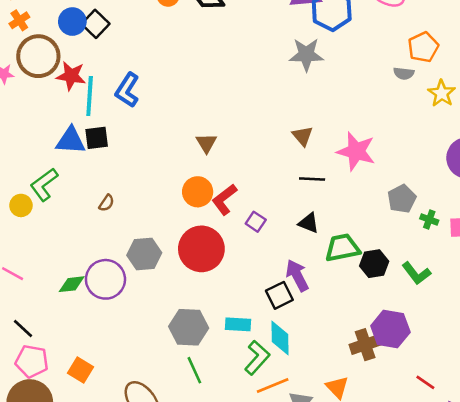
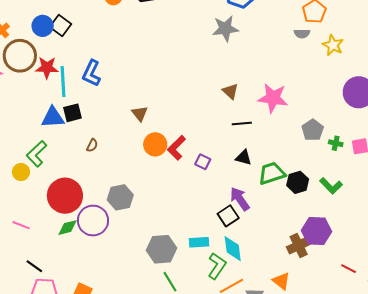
brown triangle: (206, 143) -> (140, 114), moved
brown semicircle: (106, 203) -> (92, 145), moved
red circle: (201, 249) -> (65, 196), moved

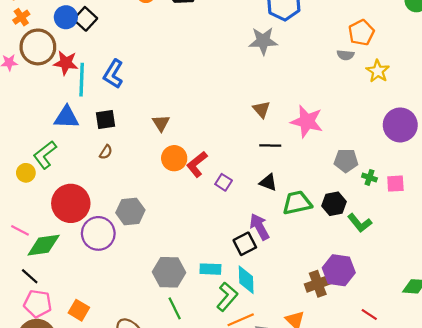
black square: (72, 113) -> (106, 119), moved
gray pentagon: (313, 130) -> (346, 161), turned 30
black hexagon: (298, 182) -> (334, 204), moved
green diamond: (67, 228) -> (44, 245), moved, size x1.5

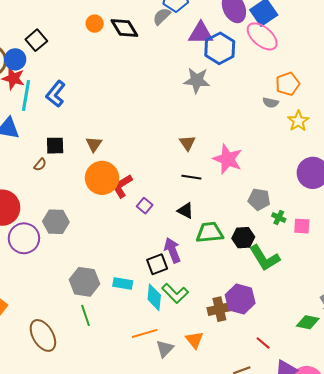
blue circle: (66, 17) -> (15, 59), moved
black square: (106, 119) -> (55, 146), moved
orange circle: (174, 158) -> (102, 178), size x1.4
green L-shape: (360, 223) -> (265, 258), size x1.4
green L-shape: (227, 297) -> (175, 293), moved, turned 88

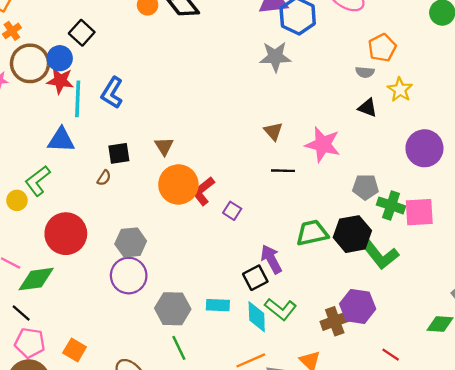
black triangle: (185, 211) -> (368, 108), moved
green cross: (279, 217) -> (391, 205), size x1.6
pink square: (302, 226) -> (419, 212), size x1.5
purple circle: (24, 238) -> (129, 276), moved
black hexagon: (243, 238) -> (352, 234), size x1.4

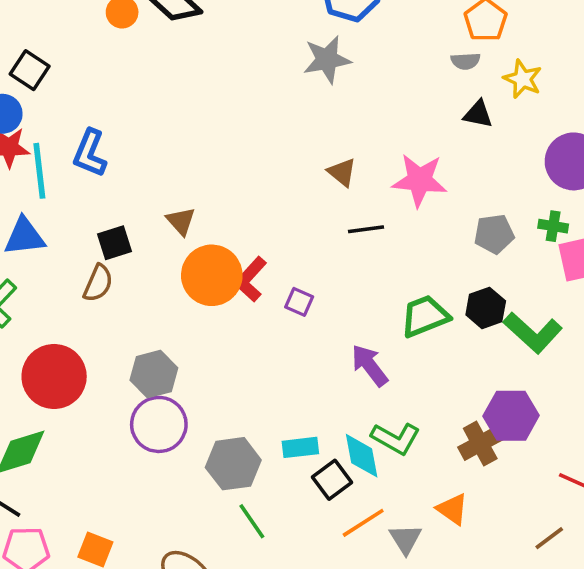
brown semicircle: (104, 178) -> (98, 283), size x1.5
green cross: (391, 205) -> (553, 226), moved, size x0.7
black hexagon: (352, 234) -> (486, 308), size x0.7
black square: (255, 278) -> (332, 480), moved

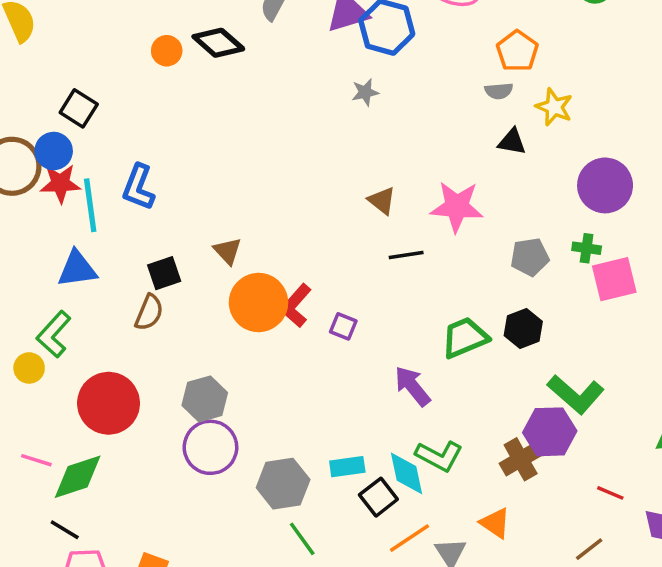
gray star: (327, 60) -> (365, 92), size x0.6
green L-shape: (533, 333) -> (576, 394), moved

